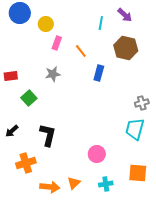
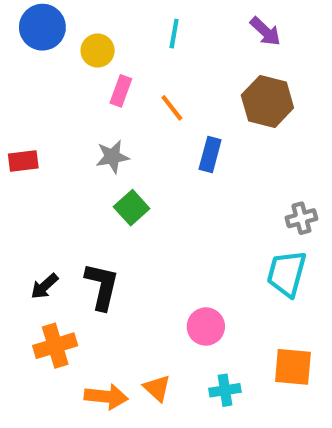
cyan line: (101, 23) -> (174, 34), moved
green square: (29, 98) -> (132, 208), moved
black arrow: (12, 131) -> (45, 286), moved
orange triangle: (74, 183) -> (157, 388), turned -32

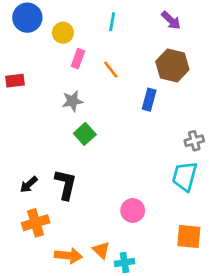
blue rectangle: (210, 155) -> (149, 100), moved
red rectangle: (23, 161) -> (15, 81), moved
cyan cross: (225, 390) -> (124, 262), moved

